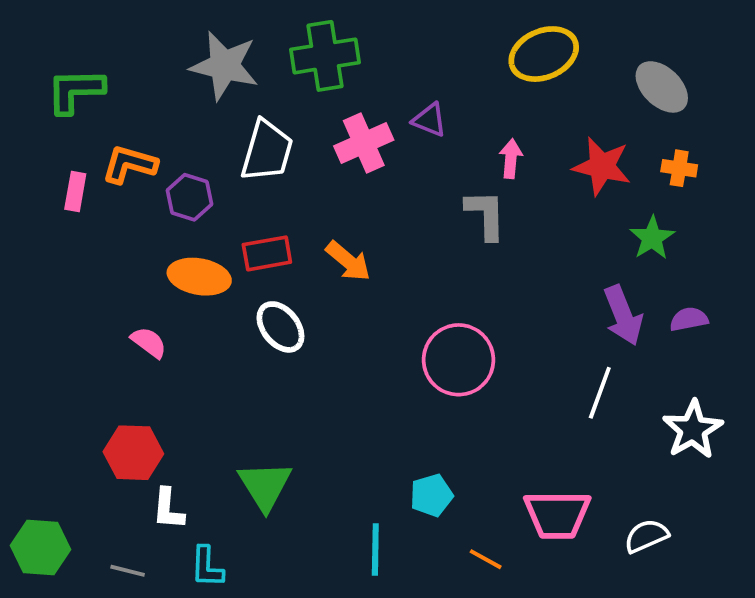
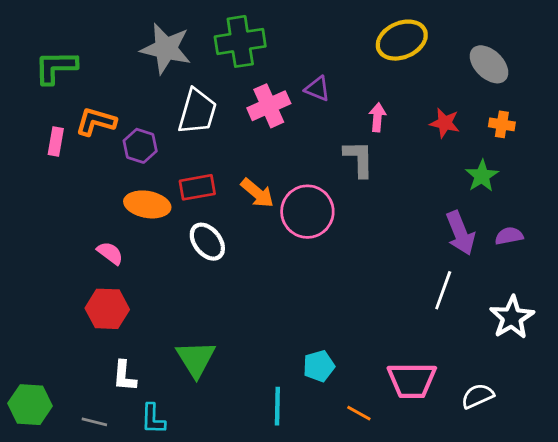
red star: (602, 166) -> (445, 123), size x0.7
pink circle: (459, 360) -> (307, 212), moved
red hexagon: (133, 453) -> (107, 309), moved

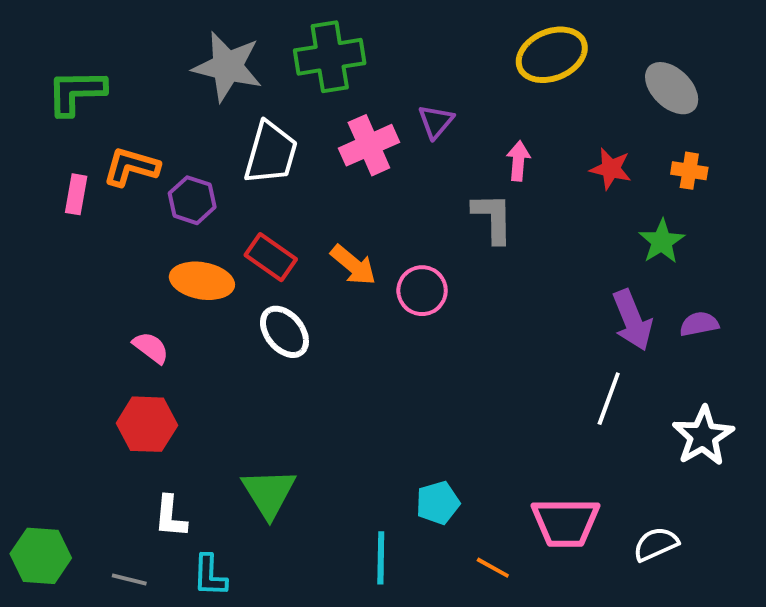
purple triangle: (317, 89) -> (436, 122), turned 48
red rectangle: (197, 187) -> (271, 257), turned 45
pink circle: (307, 212) -> (422, 291), size x0.7

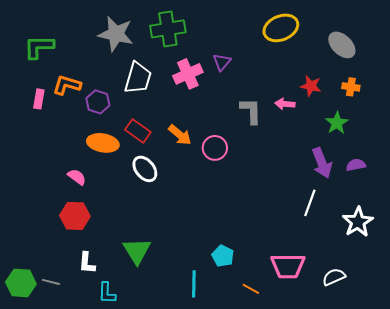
pink arrow: (518, 161) -> (285, 104), moved, turned -90
cyan pentagon: (438, 503) -> (223, 256), turned -30
gray line: (129, 579) -> (51, 282), moved

